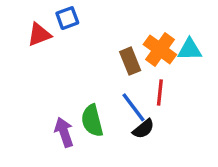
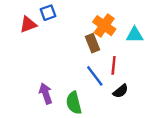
orange cross: (160, 49) -> (104, 26), moved
green semicircle: (92, 121) -> (74, 103), moved
black semicircle: (143, 129) -> (121, 91), moved

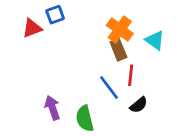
cyan triangle: (135, 35) -> (155, 40), turned 36
brown rectangle: (92, 43) -> (118, 50), moved

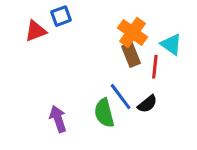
red line: (131, 75) -> (155, 67), moved
black semicircle: (139, 105) -> (147, 104), moved
green semicircle: (85, 119) -> (104, 113), moved

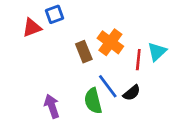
orange cross: (132, 32) -> (110, 42), moved
cyan triangle: (171, 44) -> (157, 52), moved, turned 42
brown rectangle: (131, 55) -> (84, 52), moved

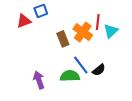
cyan triangle: (157, 52) -> (111, 31), moved
red line: (138, 60) -> (98, 22), moved
green semicircle: (93, 101) -> (70, 76), turned 102

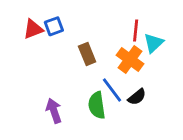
blue square: (41, 11) -> (54, 26), moved
orange cross: (83, 32) -> (130, 60), moved
green semicircle: (70, 76) -> (97, 105), turned -96

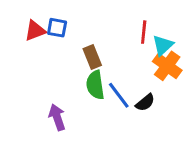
blue square: (54, 26) -> (57, 28), turned 30
orange cross: (130, 60) -> (167, 66), moved
green semicircle: (97, 105) -> (95, 85), moved

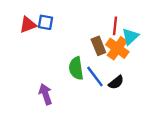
brown rectangle: (92, 57) -> (98, 46), moved
orange cross: (167, 66) -> (117, 48), moved

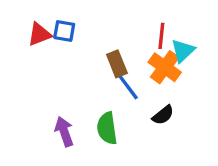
brown rectangle: (98, 46) -> (117, 64), moved
green semicircle: (76, 68) -> (107, 128), moved
blue line: (95, 76) -> (127, 85), moved

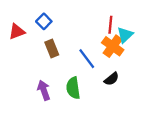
blue square: (64, 31) -> (44, 21), turned 35
red triangle: (39, 34) -> (17, 32), moved
brown rectangle: (117, 64) -> (52, 48), moved

